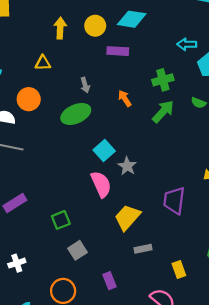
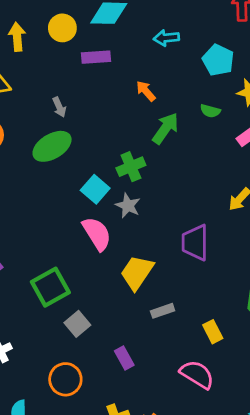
cyan arrow: (187, 44) -> (166, 38), moved
green cross: (163, 80) -> (131, 167), moved
orange arrow: (125, 98) -> (146, 91), moved
green square: (61, 220) -> (50, 287), size x1.5

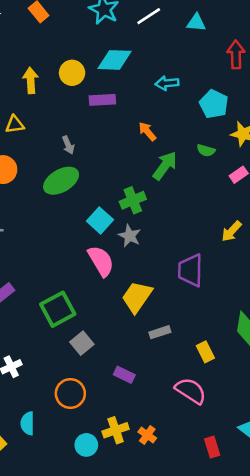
purple rectangle: (124, 358) -> (124, 375), turned -36

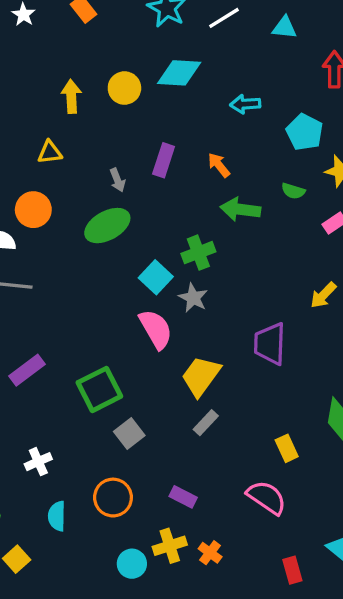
purple rectangle: (102, 100) -> (164, 160), moved, turned -70
green arrow: (165, 166) -> (240, 209), turned -120
gray rectangle: (160, 332) -> (206, 423), moved, turned -30
purple rectangle: (124, 375) -> (183, 497), moved
cyan semicircle: (28, 423) -> (57, 516), moved

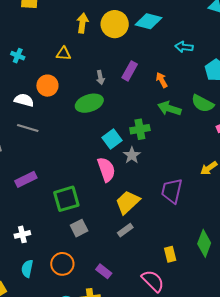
yellow circle: (124, 88) -> (115, 24), size x1.4
green semicircle: (293, 191) -> (203, 103), size x1.6

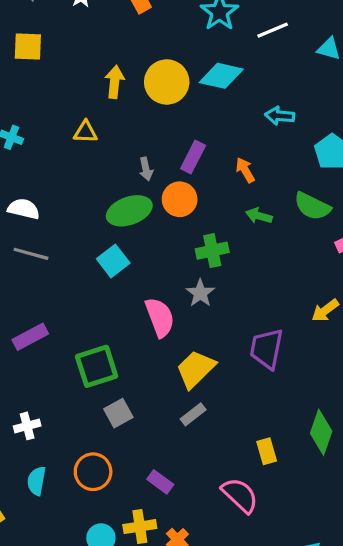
orange circle: (47, 86) -> (180, 199), moved
green arrow: (169, 108) -> (259, 216), size x0.7
cyan square: (112, 139) -> (113, 261), moved

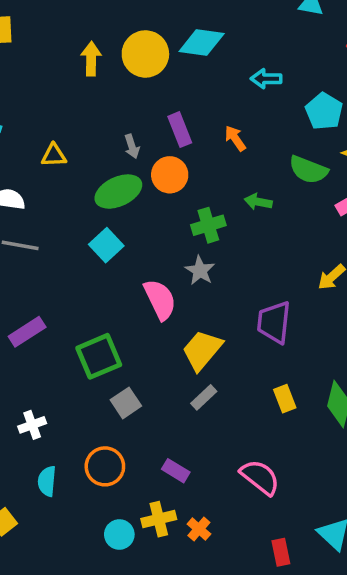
yellow triangle: (85, 132) -> (54, 155), moved
purple rectangle: (193, 157) -> (180, 130), turned -44
green arrow: (259, 216) -> (258, 202), moved
yellow rectangle: (267, 451) -> (285, 399), moved

